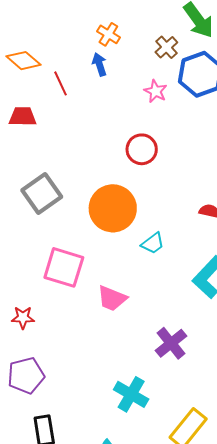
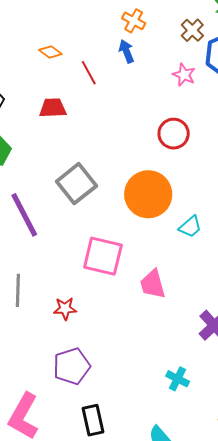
orange diamond: (23, 61) -> (50, 52), size x0.7
pink trapezoid: (112, 298) -> (153, 284), turned 56
cyan cross: (131, 394) -> (178, 379), size x0.7

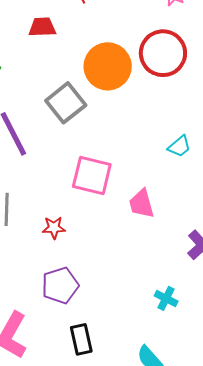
red circle: (174, 134) -> (163, 53), size x1.5
orange circle: (148, 194) -> (108, 66), moved

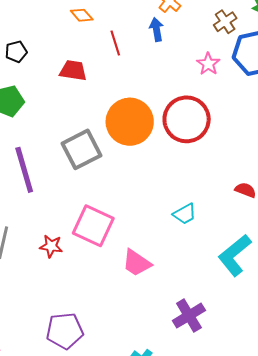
pink trapezoid: (142, 204) -> (137, 263), turned -52
red star: (54, 228) -> (51, 246), moved
purple pentagon: (60, 285) -> (65, 331), moved

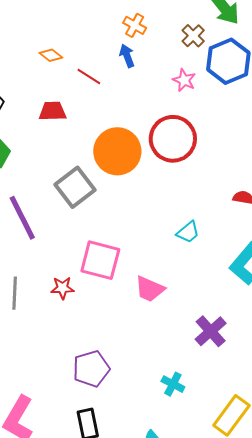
red line: (115, 43) -> (89, 77), turned -30

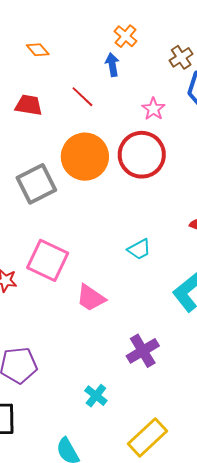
red line: (89, 77) -> (82, 97), moved
pink star: (184, 80) -> (153, 109), moved

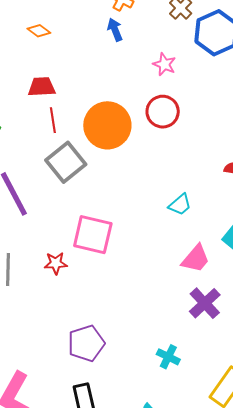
red line: (82, 97) -> (53, 120), moved, turned 50
red circle: (142, 155) -> (163, 112), size x0.7
pink trapezoid: (91, 298) -> (196, 259), moved, turned -72

